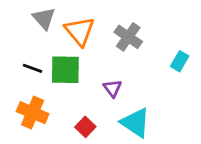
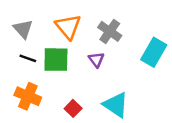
gray triangle: (44, 18) -> (23, 29), moved
cyan rectangle: (180, 61) -> (154, 52), size x1.6
purple triangle: (113, 88) -> (96, 60), moved

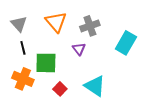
gray cross: (110, 31) -> (90, 26), turned 36
black line: (28, 58) -> (23, 48), turned 56
green square: (56, 60) -> (46, 63), moved

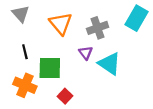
gray triangle: (19, 24) -> (21, 14), moved
cyan rectangle: (126, 43) -> (137, 18), moved
cyan triangle: (95, 86) -> (109, 64), moved

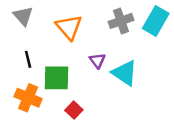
gray cross: (98, 28) -> (121, 21), moved

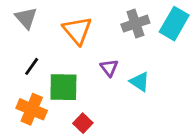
black line: (28, 59) -> (32, 66), turned 49
cyan triangle: (125, 73) -> (140, 82), size x0.7

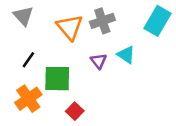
gray cross: (135, 24) -> (102, 21), moved
cyan triangle: (140, 82) -> (126, 55), moved
orange cross: (32, 109) -> (28, 99), turned 32

